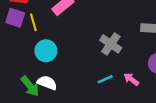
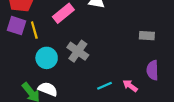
gray cross: (111, 44) -> (78, 51), moved

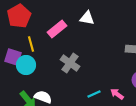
purple square: (17, 26) -> (13, 57), moved
cyan circle: (47, 58) -> (26, 65), moved

